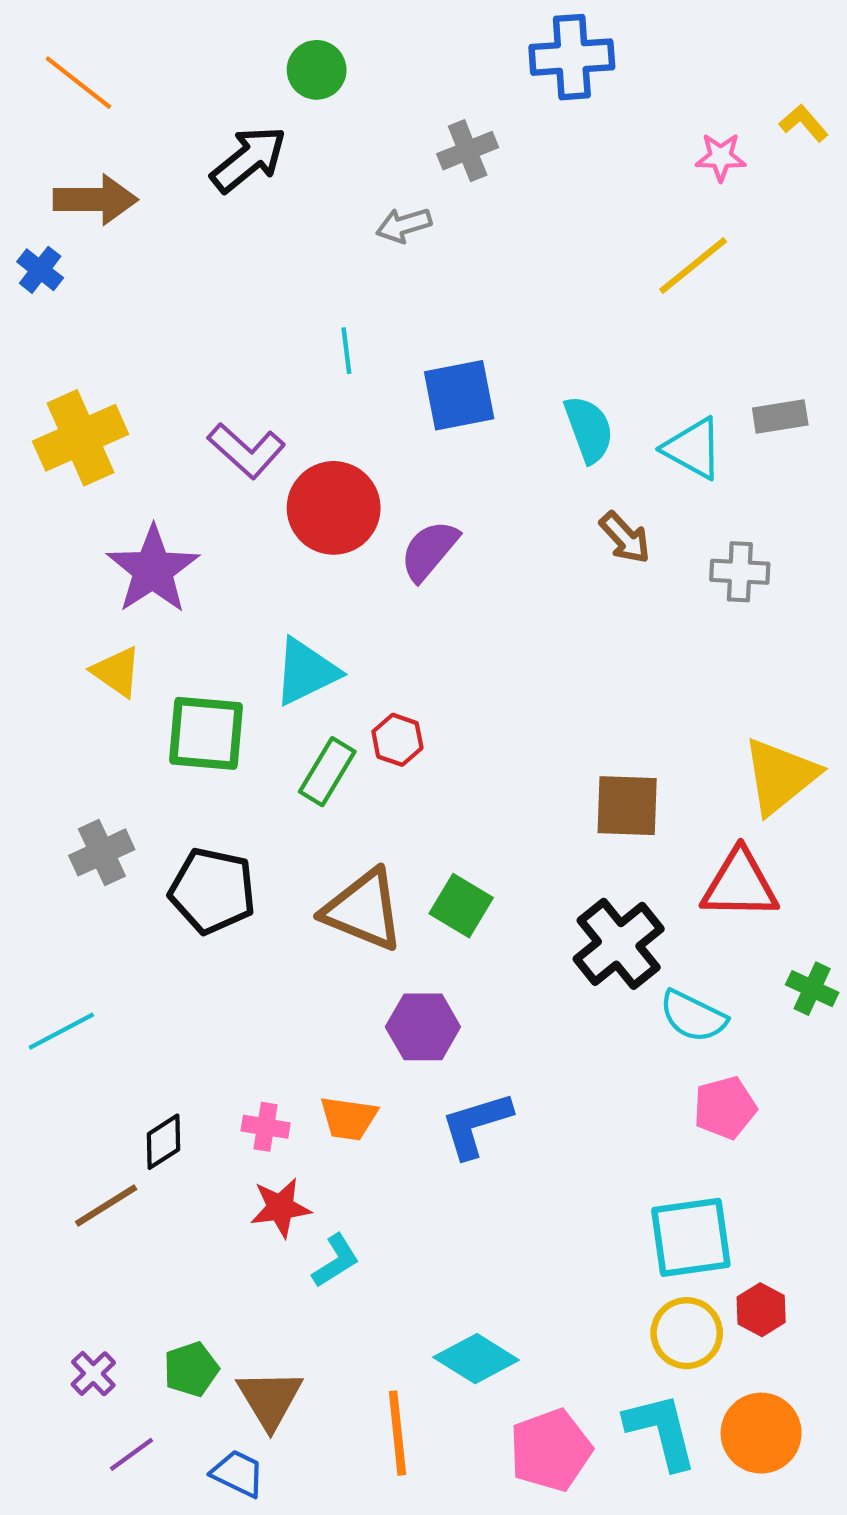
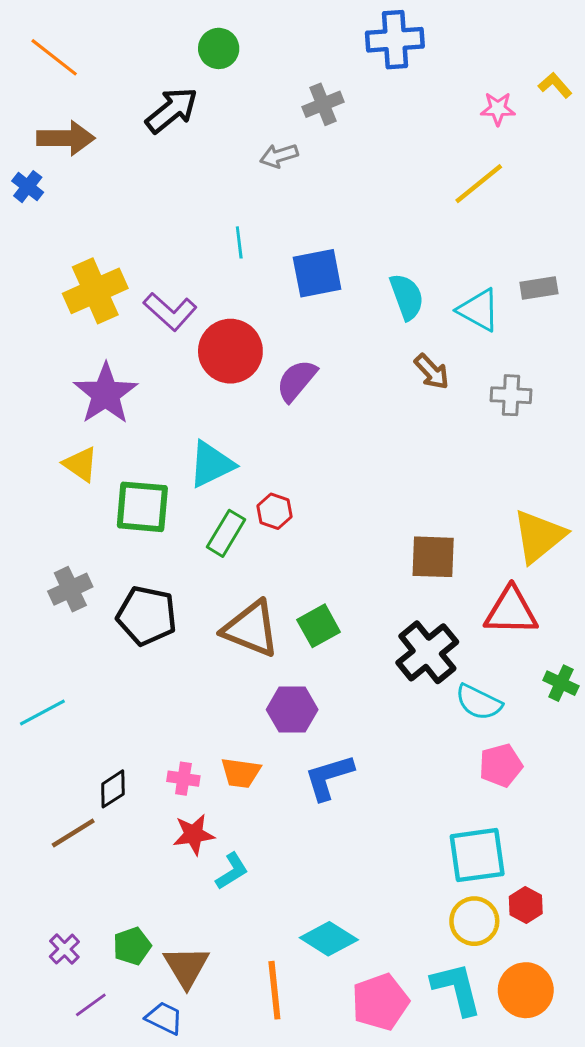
yellow cross: (81, 438) -> (95, 291), moved
green square: (461, 906) -> (319, 626), turned 30

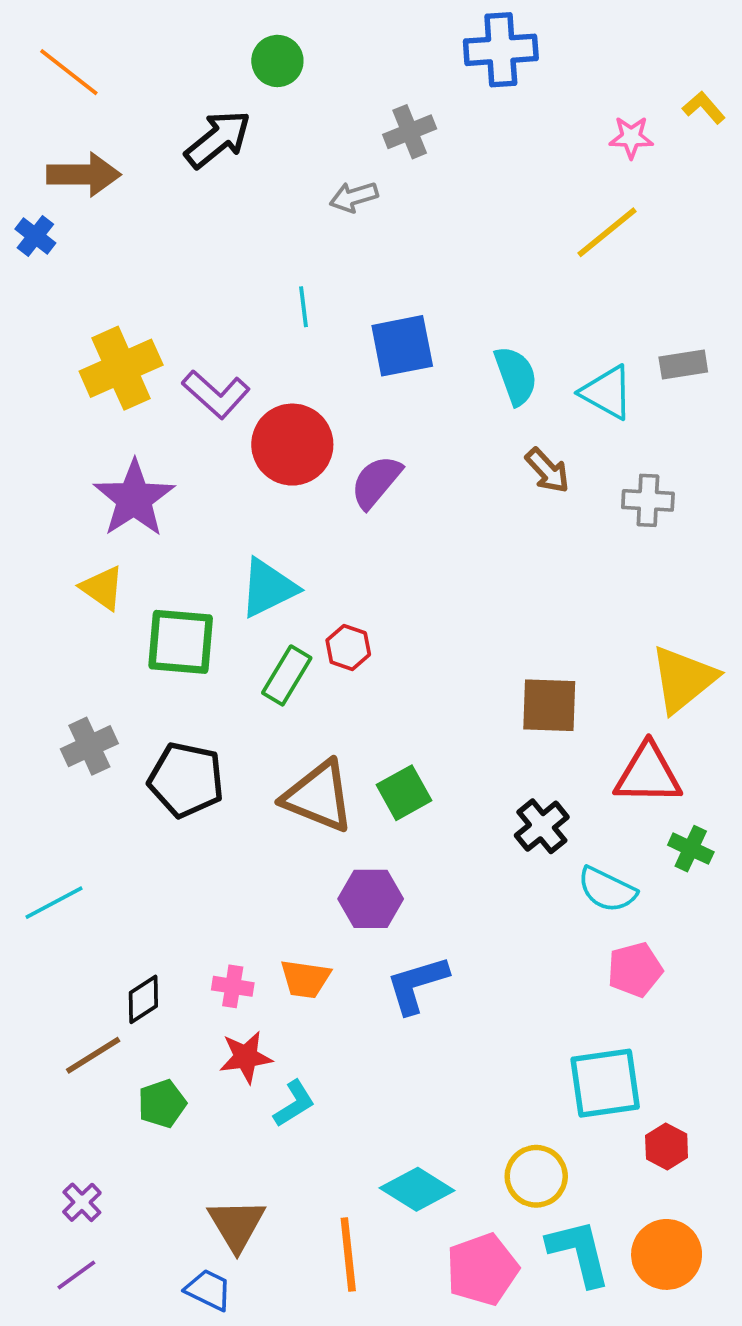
black cross: (427, 652) -> (542, 826), size x0.7
green cross: (561, 683) -> (691, 849), moved
yellow circle: (474, 921) -> (536, 1176), moved
green pentagon: (132, 946) -> (162, 1104), moved
purple line: (91, 1005) -> (76, 1275), moved

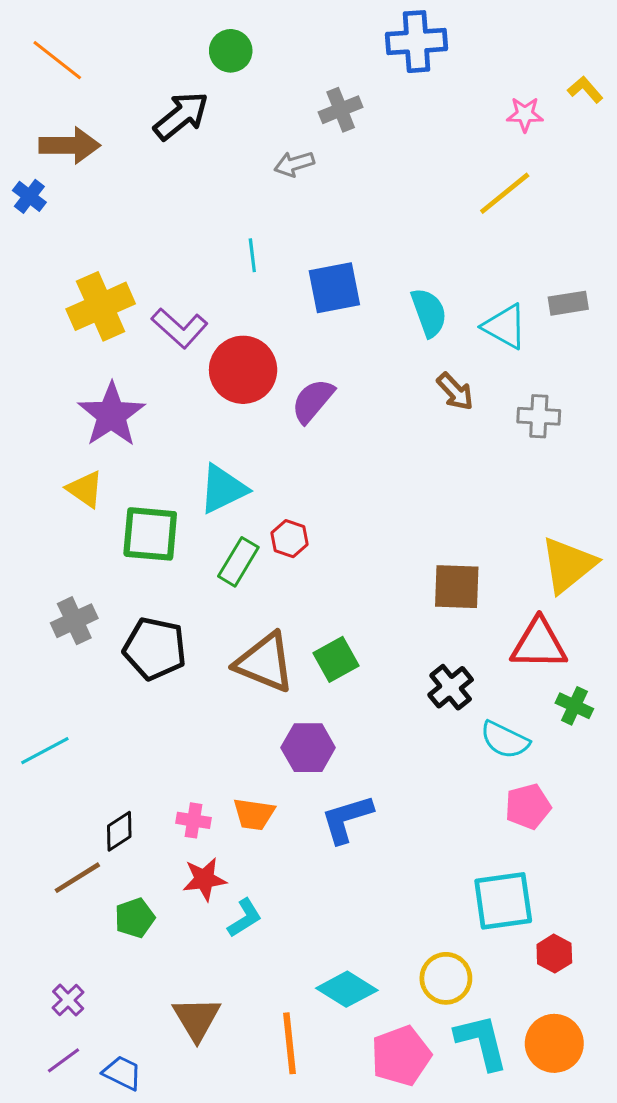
blue trapezoid: (209, 1290) -> (122, 1073), moved

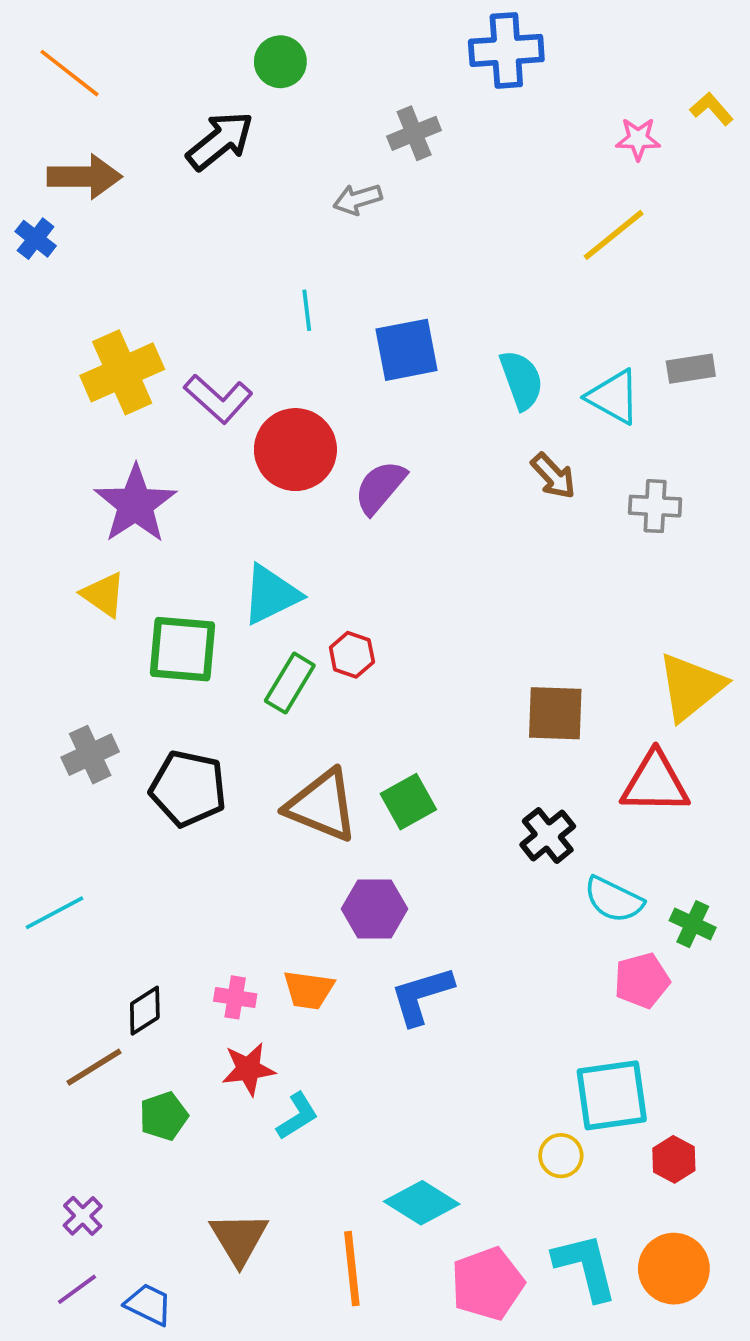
green cross: (574, 706) -> (693, 924), moved
yellow circle: (446, 978) -> (561, 1156), moved, size x0.7

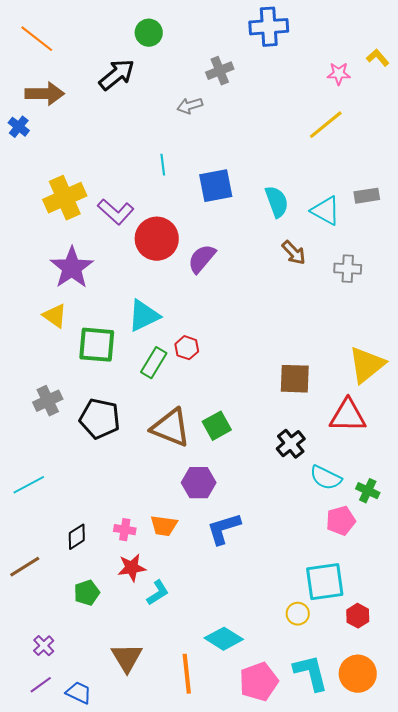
brown line: (94, 1067) -> (25, 567), moved

